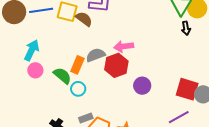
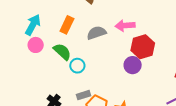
orange rectangle: (77, 65) -> (67, 25), moved
red hexagon: (116, 65) -> (143, 47), moved
purple circle: (142, 86) -> (133, 65), moved

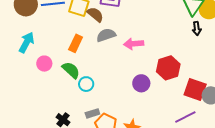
cyan arrow: (33, 25) -> (27, 42), moved
gray semicircle: (96, 33) -> (106, 35), moved
red hexagon: (143, 47) -> (168, 68), moved

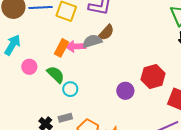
brown semicircle: (95, 14) -> (106, 32), moved, turned 90
pink arrow: (134, 44) -> (76, 46), moved
gray rectangle: (92, 113) -> (65, 118), moved

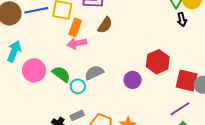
gray semicircle: (92, 41) -> (94, 73), moved
orange rectangle: (61, 48) -> (75, 27), moved
pink circle: (29, 67) -> (34, 70), size x1.5

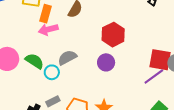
red hexagon: (158, 62) -> (113, 35), moved
purple line: (180, 109) -> (154, 76), moved

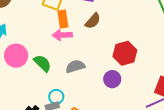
orange rectangle: (45, 14) -> (63, 19), turned -36
cyan circle: (52, 72) -> (56, 97), moved

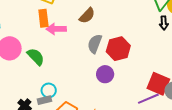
orange rectangle: (63, 19) -> (43, 18), moved
gray semicircle: (75, 66) -> (95, 44), moved, turned -54

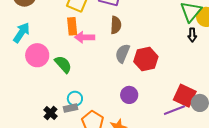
brown semicircle: (87, 16) -> (116, 25), turned -42
purple circle: (105, 74) -> (129, 95), moved

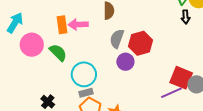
orange rectangle: (72, 26) -> (62, 25), moved
purple circle: (129, 95) -> (125, 62), moved
cyan circle: (75, 99) -> (84, 74), moved, size x1.6
gray rectangle: (70, 108) -> (86, 93), moved

